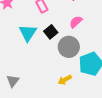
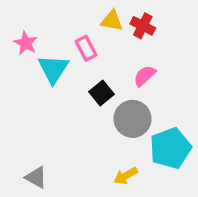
cyan triangle: (28, 33) -> (53, 69), moved
gray triangle: (13, 81) -> (36, 177), turned -40

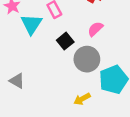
gray triangle: (36, 177) -> (17, 81), moved

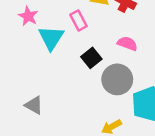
pink semicircle: (95, 29) -> (127, 43), turned 63

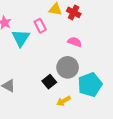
black square: (91, 58) -> (49, 82), moved

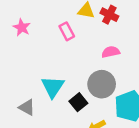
cyan triangle: (21, 38) -> (53, 87), moved
pink semicircle: (75, 42) -> (111, 52), turned -32

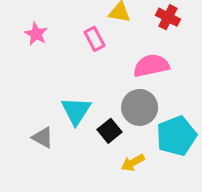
red cross: (109, 15) -> (168, 17), moved
pink semicircle: (111, 52) -> (151, 66), size x1.5

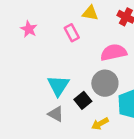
gray triangle: (43, 138) -> (56, 114), moved

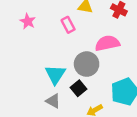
gray circle: (105, 83) -> (87, 64), moved

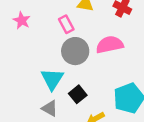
gray circle: (87, 64) -> (75, 51), moved

